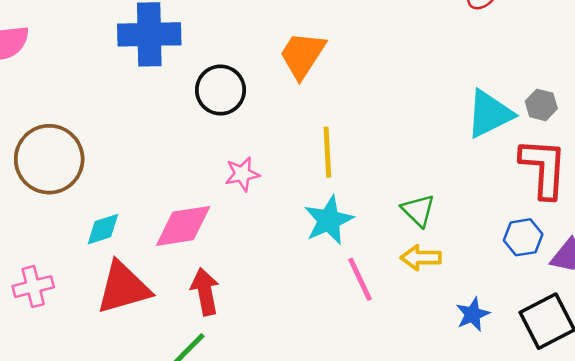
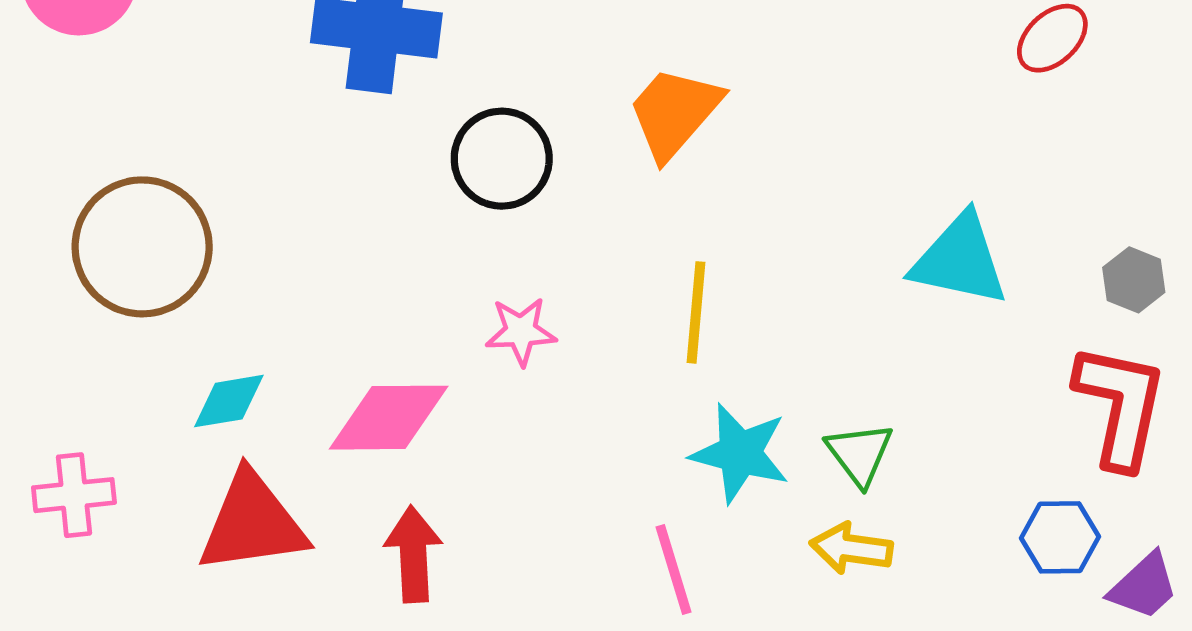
cyan triangle: (489, 114) -> (960, 260), moved, turned 30
cyan star: (329, 220) -> (740, 453), moved, turned 30
pink line: (360, 279) -> (674, 570), moved

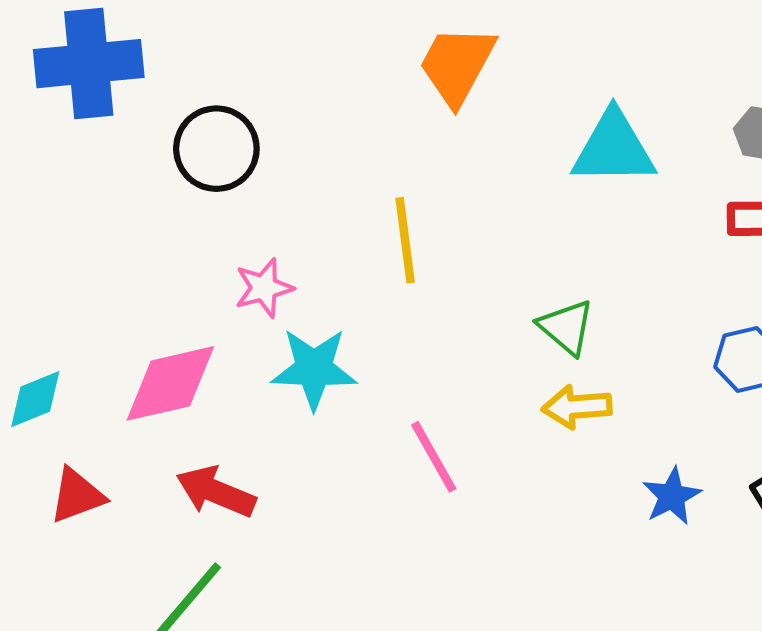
orange trapezoid: (674, 113) -> (457, 65), moved
cyan star: (740, 453) -> (314, 369), moved
red triangle: (252, 523) -> (77, 495), size x0.6
red arrow: (413, 554) -> (216, 492), turned -52

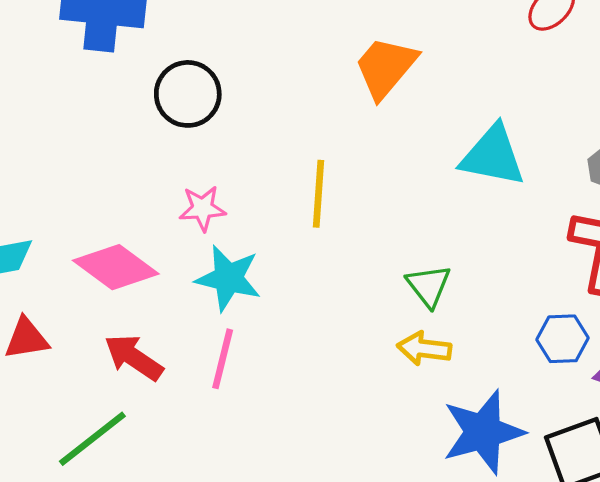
pink diamond: (170, 383) -> (116, 267), turned 38
pink line: (434, 457) -> (223, 359), moved, turned 32
blue star: (672, 496) -> (483, 432), size x1.8

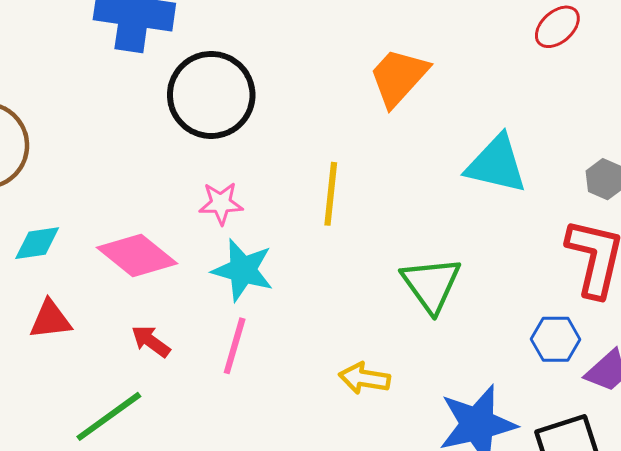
black circle: (188, 94) -> (211, 95), size x1.4
green triangle: (429, 286) -> (431, 284), size x1.4
yellow arrow: (424, 349) -> (364, 378), moved
red arrow: (134, 357) -> (151, 341), size x0.7

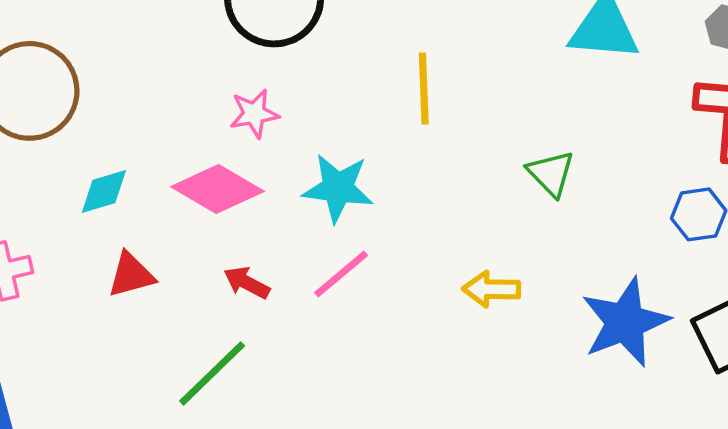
pink star: (221, 203) -> (254, 114), moved
green triangle: (431, 284) -> (551, 173), size x0.7
pink line: (235, 346) -> (341, 274), turned 42

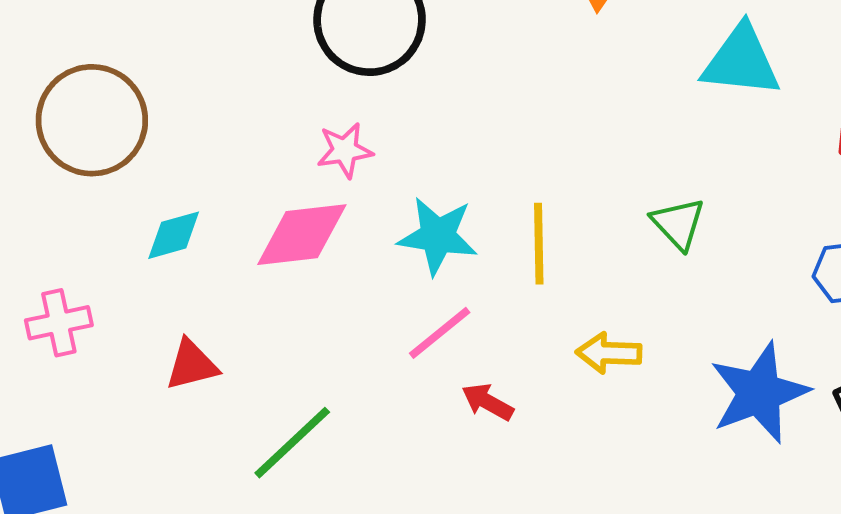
yellow line: (424, 88) -> (539, 244), moved
pink diamond: (217, 189) -> (302, 235), turned -38
red triangle: (131, 275) -> (192, 365), moved
red arrow: (247, 283) -> (488, 402), moved

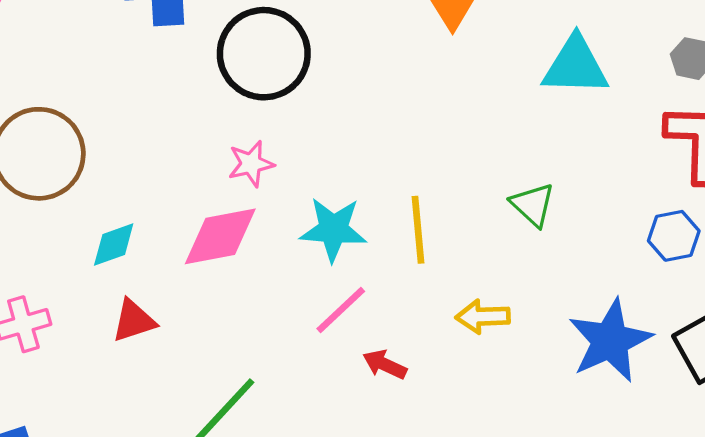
red triangle: (192, 365) -> (134, 321), moved

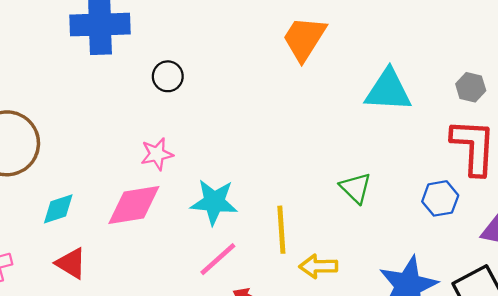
black circle: (264, 54) -> (168, 76), size x0.5
yellow line: (418, 230) -> (281, 230), moved
blue hexagon: (674, 236) -> (440, 198), moved
red triangle: (134, 321) -> (71, 263), turned 48

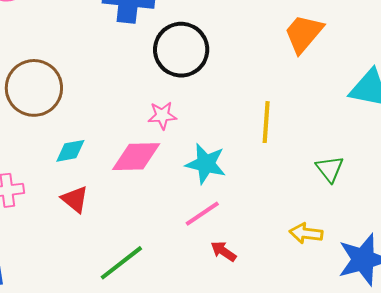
black circle: (168, 76) -> (181, 50), size x2.0
yellow line: (281, 230) -> (266, 122), moved
yellow arrow: (318, 266) -> (306, 233), moved

